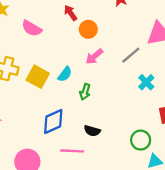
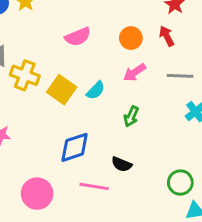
red arrow: (71, 13) -> (167, 36), moved
pink semicircle: (32, 28) -> (78, 37), moved, turned -60
gray line: (131, 55) -> (180, 76), turned 36
green arrow: (85, 92) -> (131, 116), moved

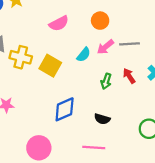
red arrow: (167, 36) -> (129, 76), moved
gray line: (180, 76) -> (129, 44), moved
cyan semicircle: (96, 90) -> (84, 55), moved
pink line: (94, 186) -> (94, 147), moved

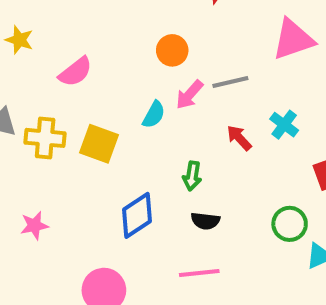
pink semicircle: (59, 23) -> (75, 72), moved
green arrow: (106, 81) -> (192, 176), moved

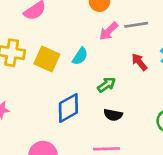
cyan semicircle: (154, 115) -> (80, 56), moved
green arrow: (192, 176) -> (106, 85), turned -138

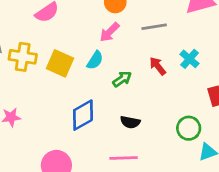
pink arrow: (109, 31) -> (109, 32), moved
green arrow: (106, 85) -> (122, 79), moved

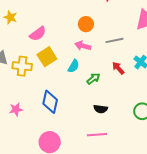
pink arrow: (109, 32) -> (83, 46), turned 63
yellow square: (60, 63) -> (47, 57), moved, turned 36
blue diamond: (83, 115) -> (50, 102), moved, turned -45

